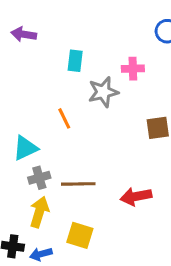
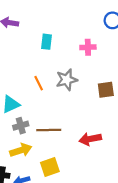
gray star: (103, 92) -> (67, 80), moved
yellow arrow: (39, 212) -> (21, 150), turned 55
yellow square: (80, 235) -> (50, 167), turned -36

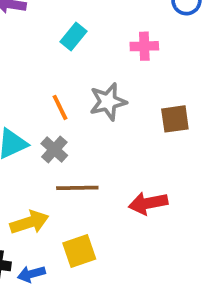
cyan rectangle: (46, 42) -> (73, 37), turned 32
gray cross: (21, 126) -> (54, 150), moved, turned -32

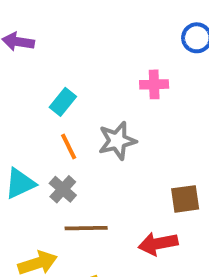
cyan rectangle: (73, 37) -> (63, 102), moved
brown square: (175, 119) -> (185, 199), moved

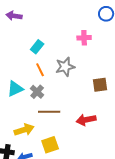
brown square: (185, 199) -> (100, 85), moved

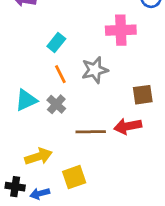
pink cross: (84, 38) -> (121, 30), size x1.5
brown line: (49, 112) -> (91, 132), moved
red arrow: (86, 120) -> (128, 126), moved

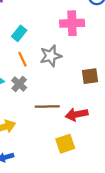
red arrow: (128, 126) -> (77, 114), moved
yellow square: (74, 177) -> (65, 144), moved

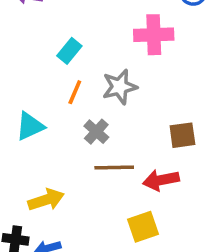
orange line: (23, 59) -> (75, 92), turned 49
brown square: (90, 76) -> (182, 135), moved
gray cross: (19, 84) -> (96, 132), moved

